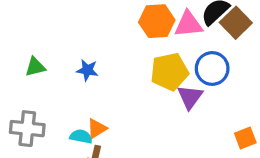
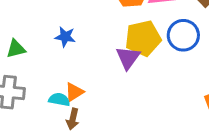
green triangle: (35, 67) -> (16, 49), moved
purple triangle: (190, 97) -> (128, 58), moved

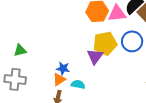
blue star: (65, 37) -> (63, 68), moved
cyan semicircle: (59, 100) -> (78, 84), moved

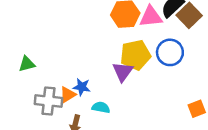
gray cross: (15, 79) -> (49, 101), moved
orange triangle: (59, 79) -> (68, 95), moved

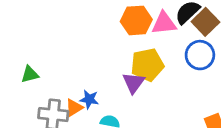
blue circle: (170, 52) -> (200, 55), moved

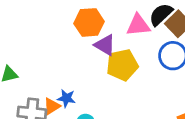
orange hexagon: (136, 20) -> (89, 22), moved
purple triangle: (134, 83) -> (105, 45), moved, turned -35

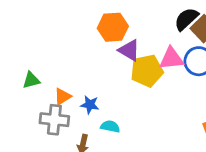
pink triangle: (138, 25) -> (171, 58), moved
orange triangle: (52, 106) -> (63, 97), moved

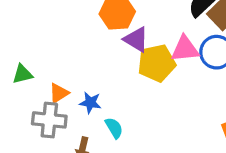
cyan semicircle: (110, 126) -> (114, 128), turned 48

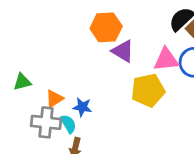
yellow pentagon: (157, 63) -> (148, 90), moved
cyan semicircle: (114, 128) -> (68, 124), moved

